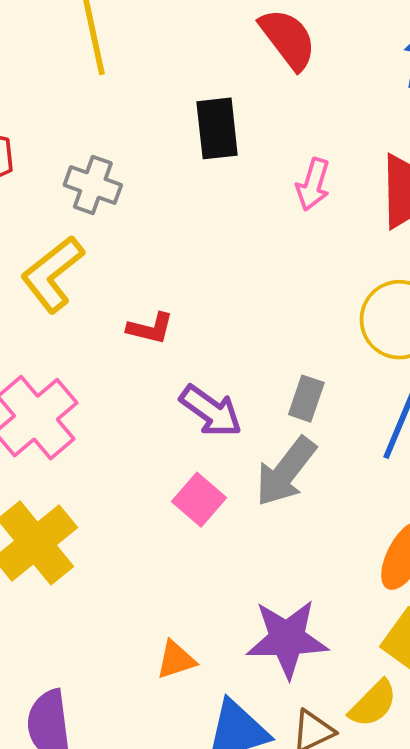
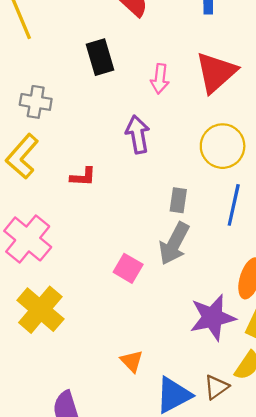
purple arrow: (211, 411) -> (138, 134), moved, turned -126
purple star: (287, 639) -> (213, 317), moved
orange triangle: (176, 660) -> (132, 361), turned -45

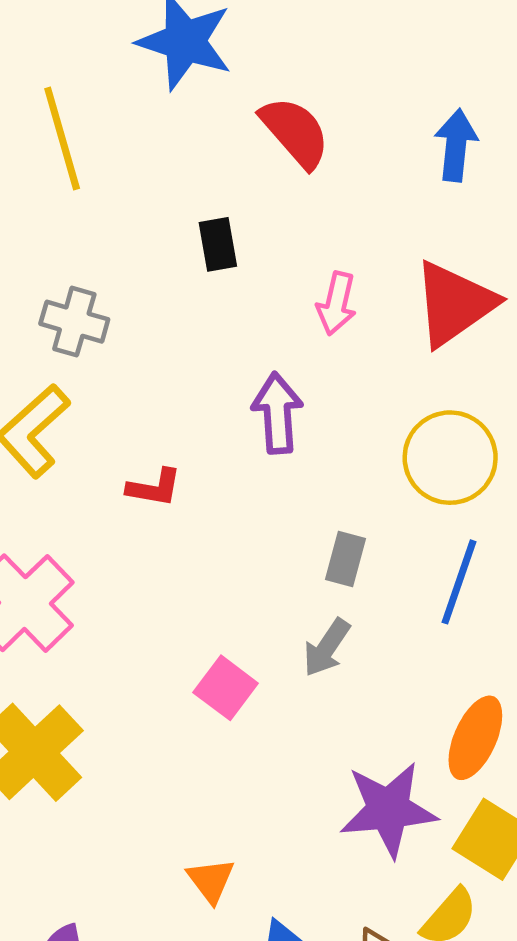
black rectangle: (100, 57) -> (218, 244), size x0.7
gray arrow: (174, 244) -> (327, 648), size x0.7

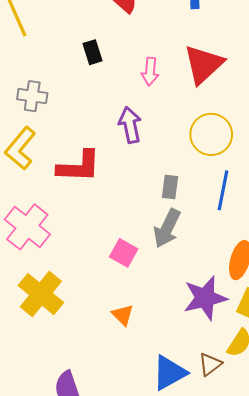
red L-shape: (154, 488) -> (79, 166), size x1.8
gray arrow: (327, 648) -> (167, 228), size x1.4
orange triangle: (211, 880) -> (123, 315), moved

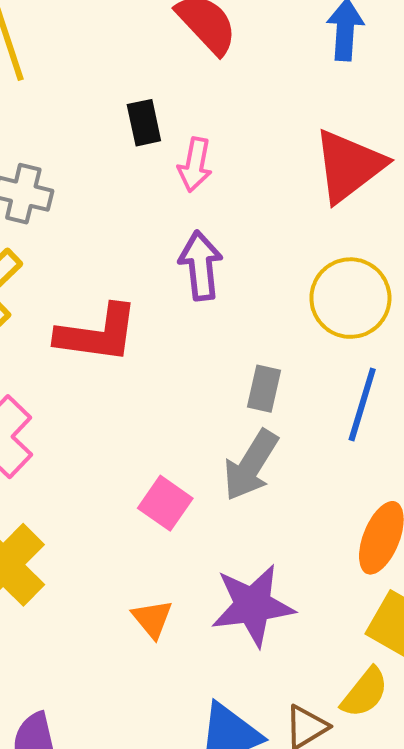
pink arrow: (150, 72) -> (195, 165), moved
purple star: (205, 298) -> (253, 605), moved

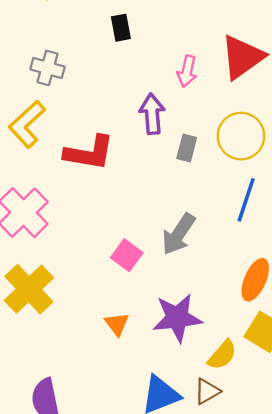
pink arrow: (195, 165) -> (187, 71), moved
gray rectangle: (264, 389) -> (187, 148), moved
yellow semicircle: (365, 693) -> (222, 355), moved

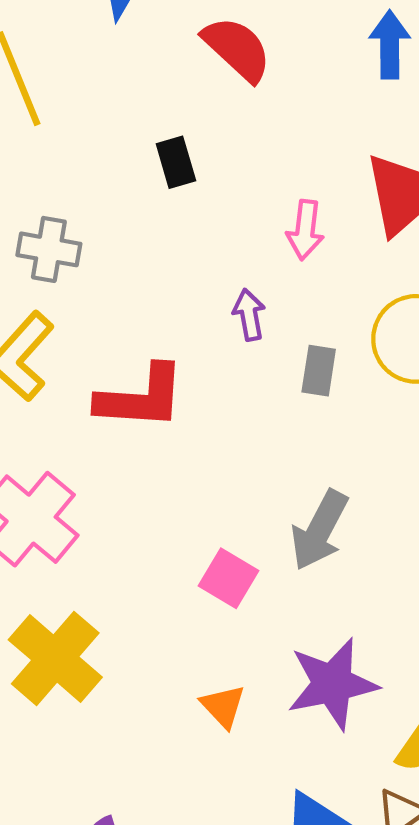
purple arrow: (152, 114) -> (249, 315), size x0.7

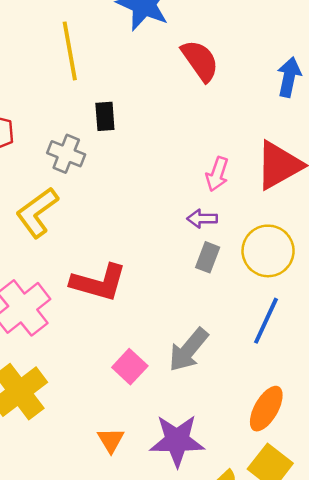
black rectangle: (176, 162) -> (105, 116), moved
purple arrow: (249, 315) -> (202, 219), moved, turned -92
red L-shape: (141, 397) -> (99, 282), moved

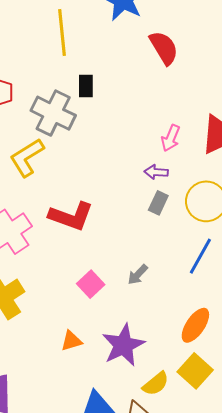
gray cross: (66, 154) -> (53, 113), size x1.5
gray arrow: (188, 350) -> (138, 274), size x0.6
orange triangle: (111, 440) -> (71, 341), turned 40
purple star: (177, 441) -> (123, 345), turned -30

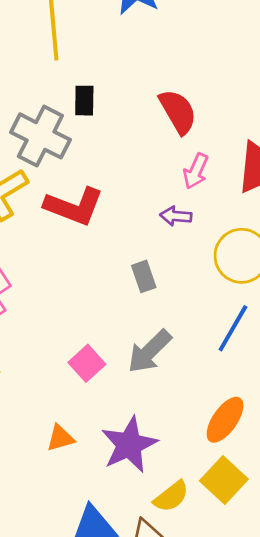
red semicircle: (164, 48) -> (178, 112), moved
gray rectangle: (158, 203) -> (144, 276), moved, turned -45
red L-shape: (71, 216) -> (74, 206), moved
gray arrow: (138, 274) -> (150, 351), size x1.6

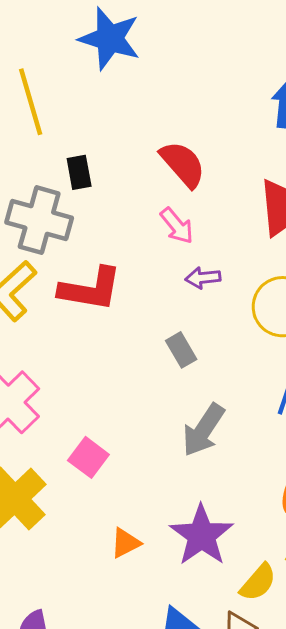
pink arrow: (196, 171) -> (177, 226), moved, turned -52
pink square: (87, 363) -> (88, 457), moved

